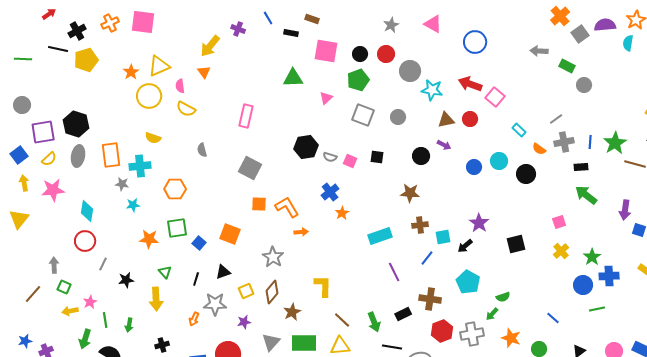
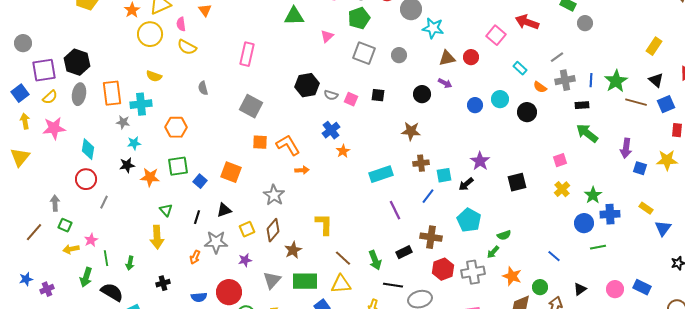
red arrow: (470, 84) -> (527, 22), moved
black star: (126, 280) -> (127, 165), moved

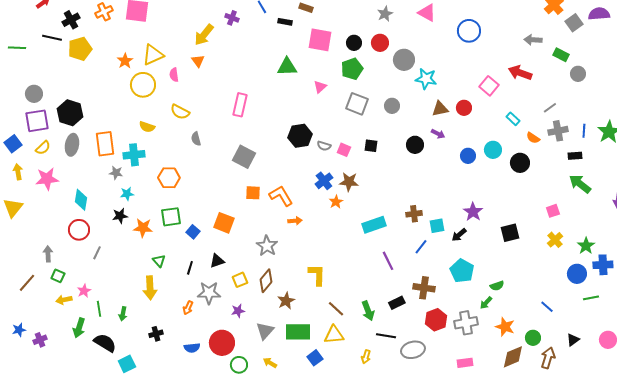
gray circle: (23, 43) -> (34, 94), moved
yellow semicircle: (187, 47) -> (180, 112), moved
brown star: (411, 131) -> (349, 182), moved

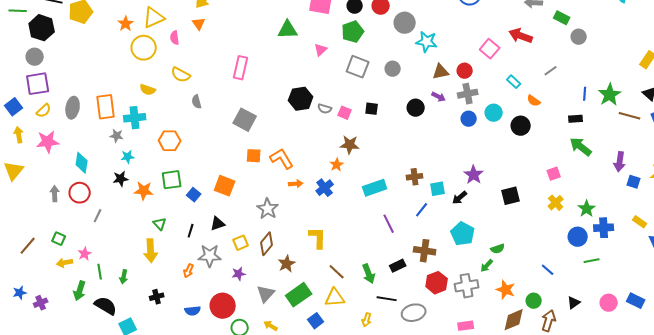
black hexagon: (70, 113) -> (42, 28), moved
gray cross: (558, 131) -> (468, 94), moved
blue cross: (324, 181) -> (325, 188), moved
gray arrow: (48, 254) -> (55, 194), moved
green rectangle: (298, 332) -> (299, 295), turned -35

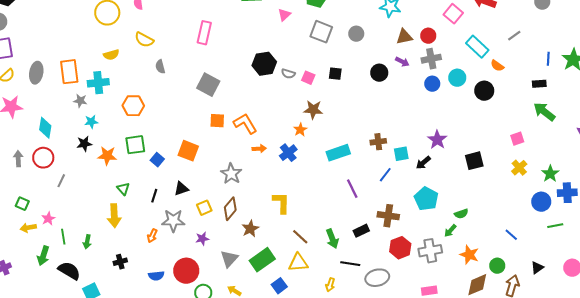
cyan rectangle: (514, 82) -> (477, 47), size x1.6
yellow semicircle: (148, 90) -> (111, 55), turned -35

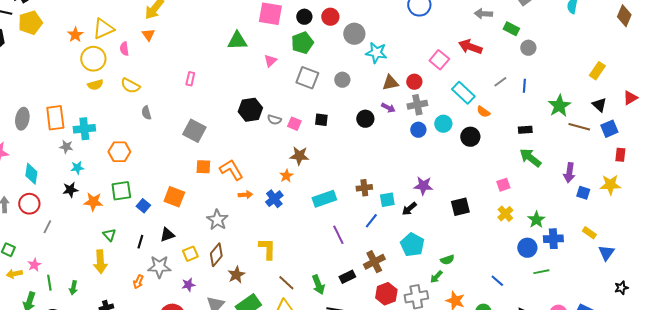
pink rectangle: (204, 33) -> (190, 79), size x0.6
yellow semicircle: (111, 55) -> (95, 85), moved
blue line: (548, 59) -> (524, 86), moved
purple star: (437, 140) -> (423, 186), turned -30
brown cross: (388, 216) -> (374, 262), turned -35

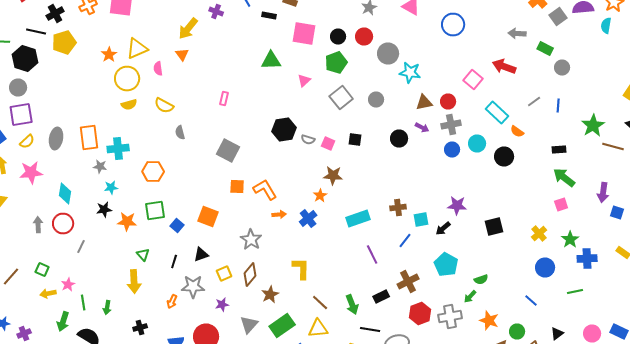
gray square: (307, 78) -> (341, 98), turned 30
pink square: (503, 185) -> (561, 204), moved
blue circle: (527, 248) -> (545, 268), moved

